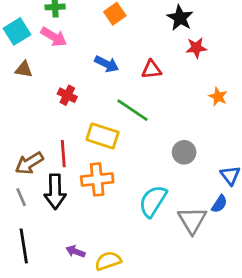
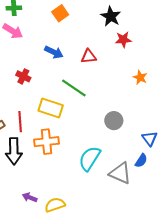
gray triangle: (192, 220) -> (120, 173), turned -35

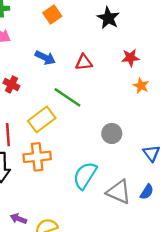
red star: (123, 40) -> (130, 58), moved
yellow rectangle: (51, 108) -> (42, 119), turned -55
blue semicircle: (141, 161) -> (147, 192), moved

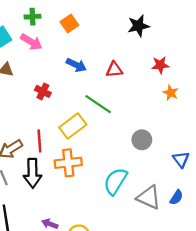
orange square: (52, 14) -> (69, 24), moved
black star: (108, 18) -> (138, 26), turned 30

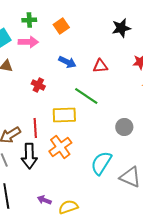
pink arrow: (31, 42) -> (28, 42), turned -30
yellow rectangle: (73, 126) -> (64, 115), turned 35
orange cross: (68, 163) -> (60, 147), turned -30

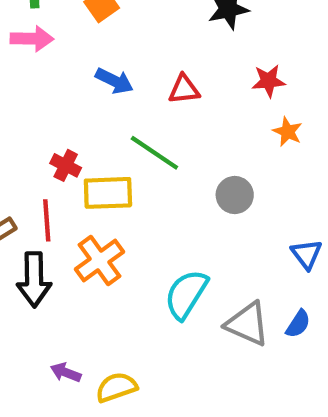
red cross: (38, 85) -> (66, 165), moved
gray circle: (124, 127) -> (235, 195), moved

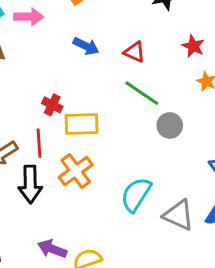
red star: (269, 81) -> (193, 46), turned 30
red triangle: (184, 89) -> (134, 52), turned 30
green line: (154, 153) -> (142, 93), moved
purple arrow: (66, 372) -> (52, 249), size x1.4

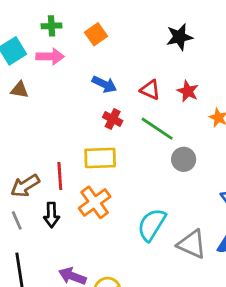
red star: (193, 46) -> (188, 91), moved
red cross: (52, 105) -> (113, 119), moved
black arrow: (30, 184) -> (52, 215), size x0.7

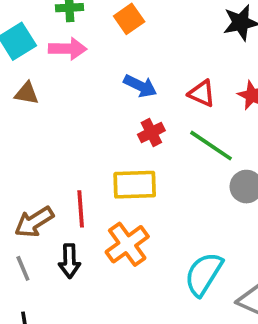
red cross: (113, 119) -> (151, 132), turned 36

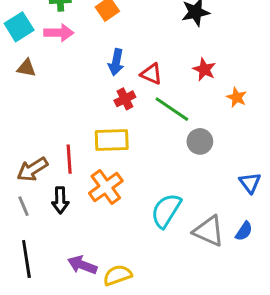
blue arrow: (140, 86) -> (116, 62), turned 75
red triangle: (202, 93) -> (151, 74), moved

